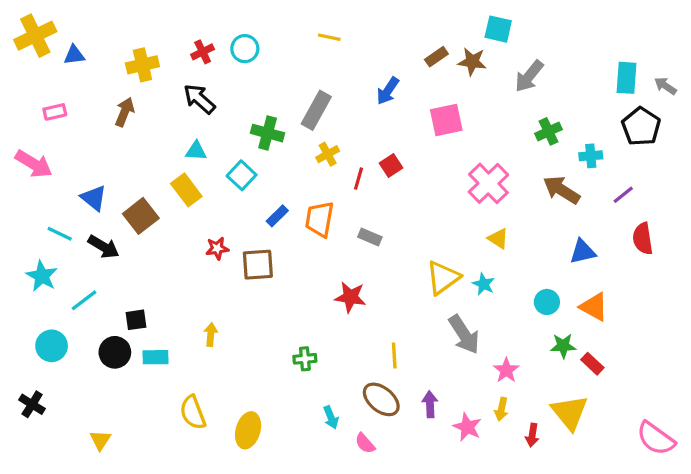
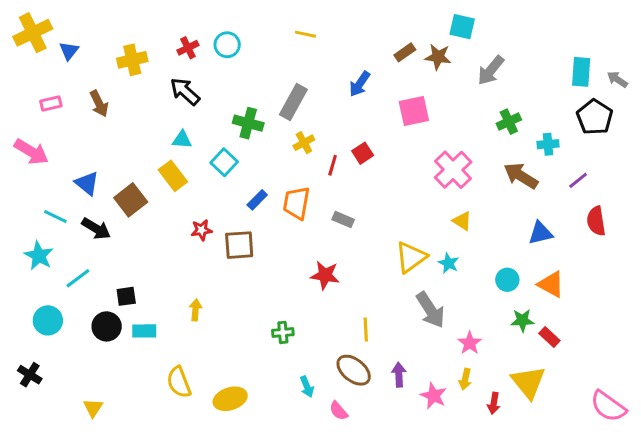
blue triangle: (74, 55) -> (69, 51), turned -45
brown arrow: (125, 112) -> (99, 104), moved, turned 132
yellow ellipse: (248, 430) -> (230, 399), turned 56

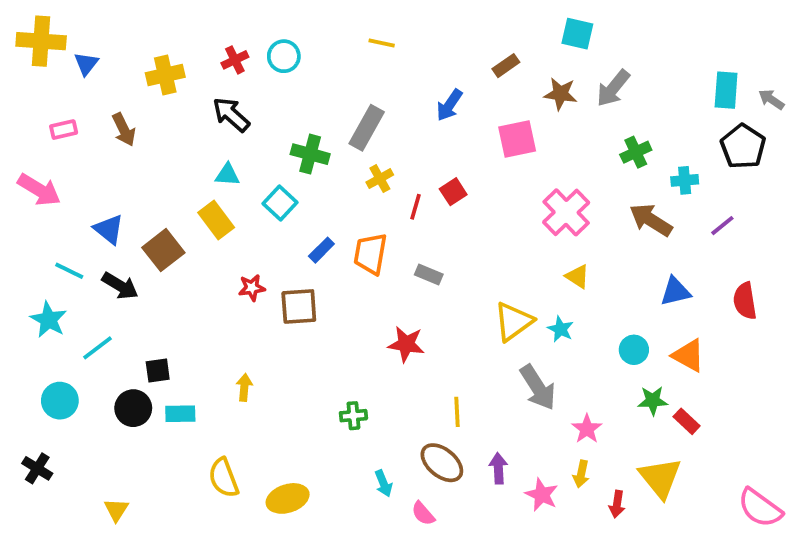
yellow cross: (33, 33) -> (41, 41), turned 30
brown star: (438, 57) -> (560, 94), moved
red semicircle: (596, 221) -> (745, 301), moved

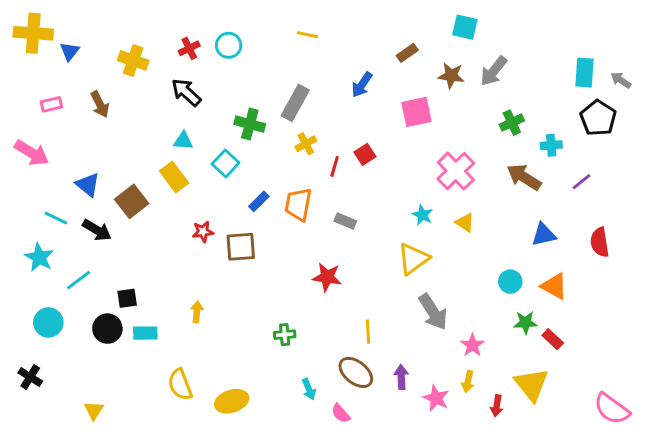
yellow cross: (165, 75) -> (133, 60), turned 32
cyan star: (560, 329) -> (422, 215), moved

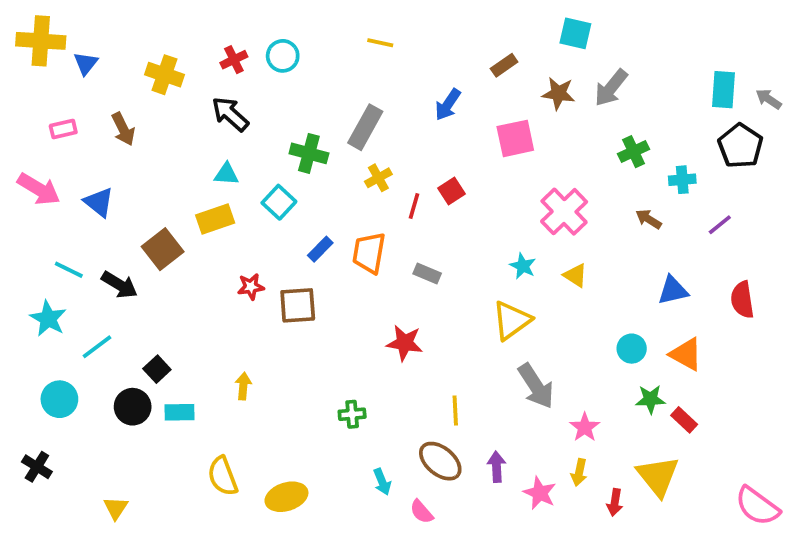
yellow rectangle: (174, 177) -> (215, 219), turned -72
brown arrow: (524, 177) -> (649, 219), size x0.6
blue triangle: (88, 185) -> (99, 202), moved
black square: (127, 298) -> (157, 369), turned -35

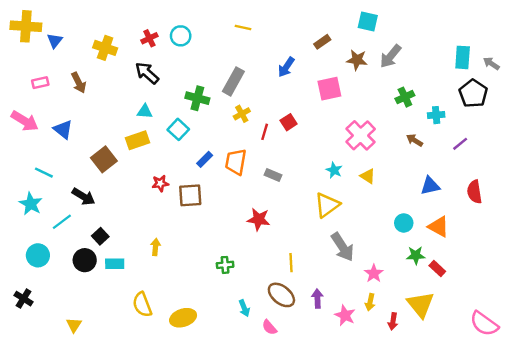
black arrow: (119, 285) -> (83, 197), moved

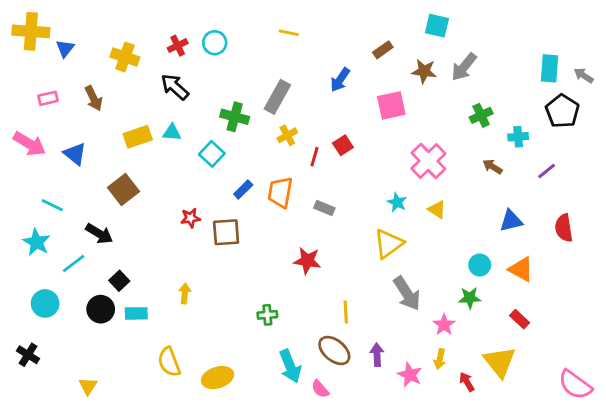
yellow rectangle: (137, 140) -> (138, 137), moved
green star: (416, 255) -> (470, 298), moved
cyan arrow: (244, 308) -> (290, 366), size x1.6
red arrow: (393, 321) -> (467, 382), turned 140

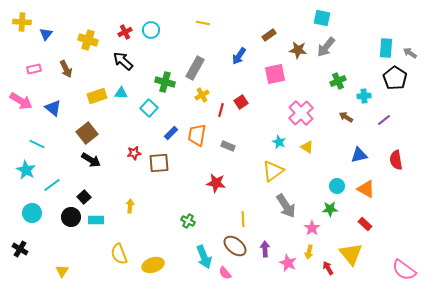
cyan square: (437, 26) -> (322, 18), moved
yellow cross: (31, 31) -> (22, 22), size x0.7
black arrow: (99, 234) -> (91, 160), moved
green cross: (267, 315) -> (188, 221), turned 32

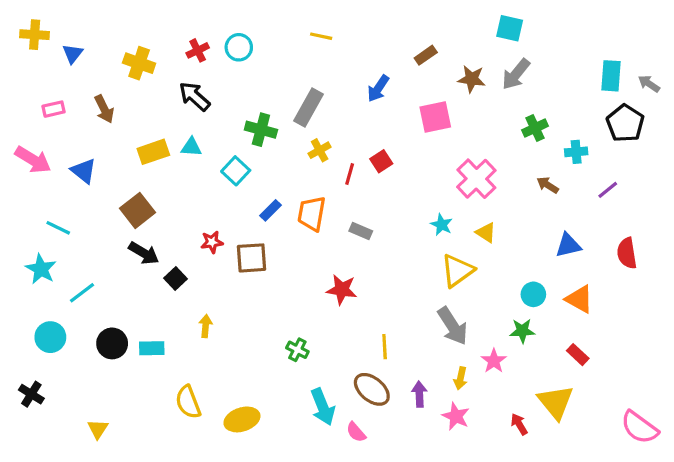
yellow triangle: (273, 171) -> (457, 271), moved
black square: (84, 197) -> (175, 279), moved
yellow arrow: (309, 252) -> (461, 378), moved

